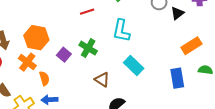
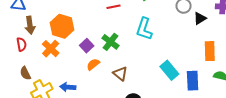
orange rectangle: (191, 46) -> (210, 51), turned -66
cyan rectangle: (134, 66) -> (169, 70), moved
orange semicircle: (44, 78) -> (93, 64), moved, turned -120

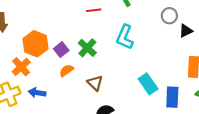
orange hexagon: (62, 26) -> (35, 44), moved
orange cross: (51, 49) -> (21, 67), moved

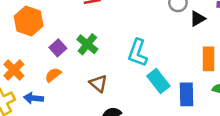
cyan L-shape: (125, 37) -> (138, 53), moved
orange hexagon: (35, 44) -> (29, 21), moved
orange semicircle: (66, 70) -> (53, 75), moved

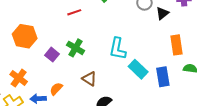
orange semicircle: (53, 75) -> (56, 89), moved

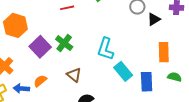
purple square: (52, 55) -> (40, 47), size x1.5

